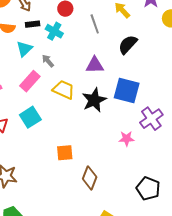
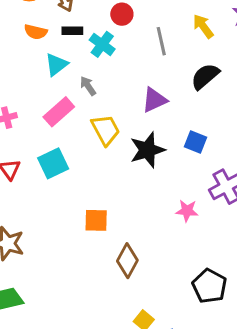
purple triangle: (95, 65) -> (154, 100), turned -30
yellow trapezoid: (64, 90) -> (105, 130), turned 30
blue square: (127, 91) -> (196, 142), size x0.6

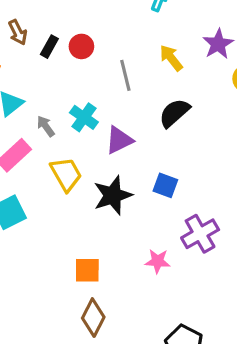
black rectangle: (72, 31) -> (49, 47), moved, turned -60
cyan cross: (102, 44) -> (84, 117), moved
orange square: (96, 220) -> (87, 270), moved

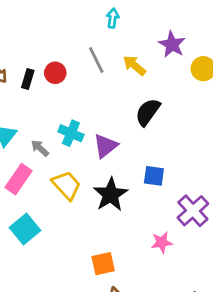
gray line: (125, 75) -> (96, 60), moved

